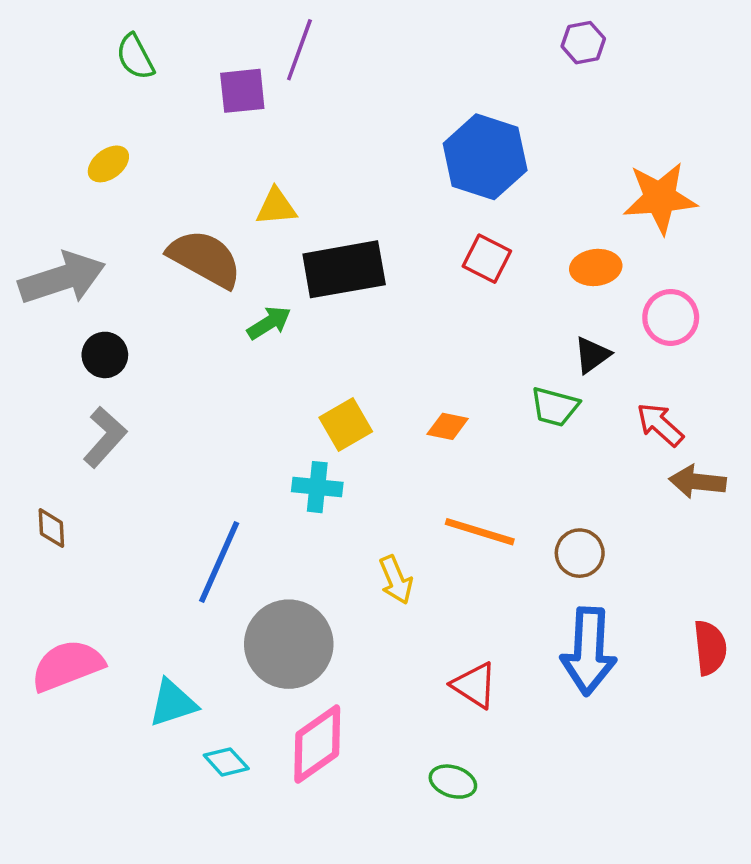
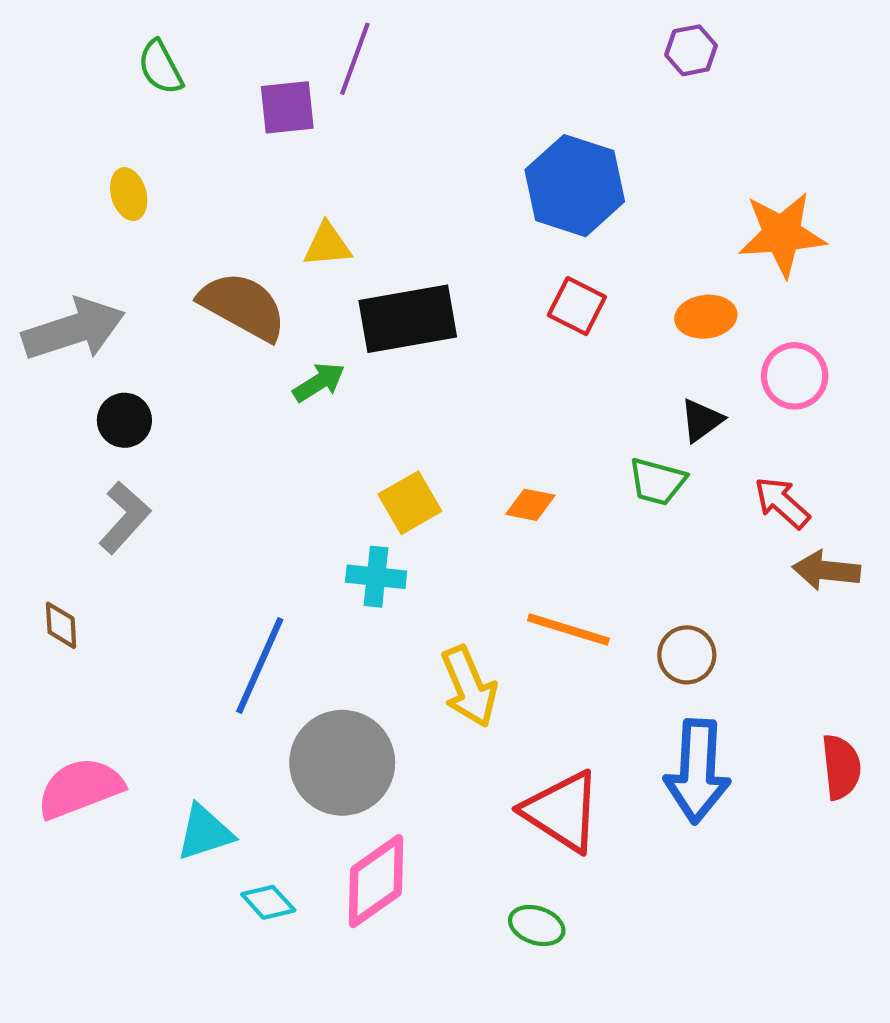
yellow ellipse: (108, 164) -> (129, 194), turned -69
yellow arrow: (396, 580) -> (469, 687), size x1.4
red triangle: (474, 685) -> (562, 811), size x1.5

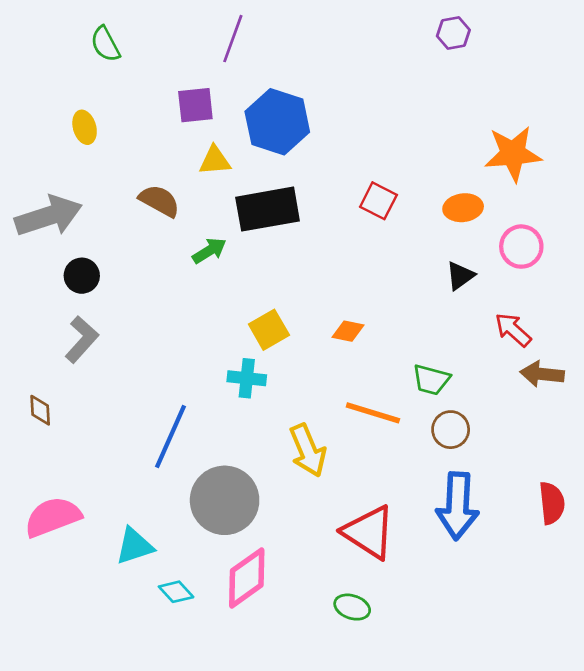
purple square: (287, 107) -> (195, 105), moved
blue hexagon: (575, 186) -> (277, 122), moved
brown semicircle: (243, 306) -> (159, 201), size x0.7
green trapezoid: (657, 482) -> (431, 380), moved

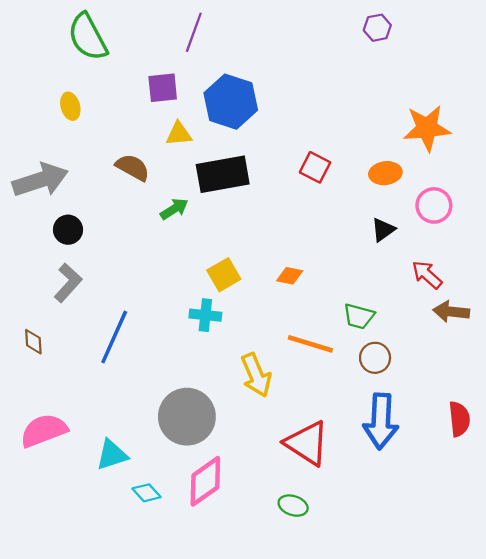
green semicircle: (105, 44) -> (88, 37), size x1.6
blue line: (171, 436) -> (114, 337), moved

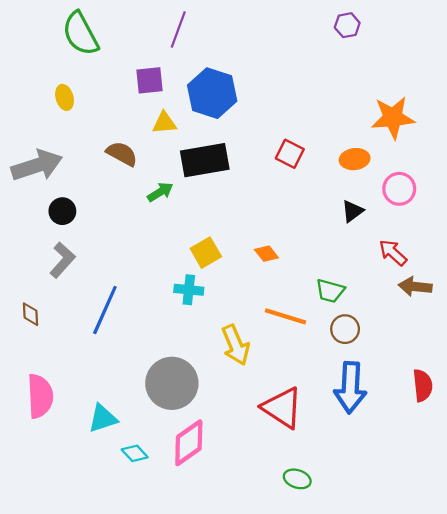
orange diamond: (290, 276) -> (266, 254), turned 40
pink semicircle: (44, 431) -> (40, 396), turned 108
green ellipse: (293, 506) -> (297, 479), moved

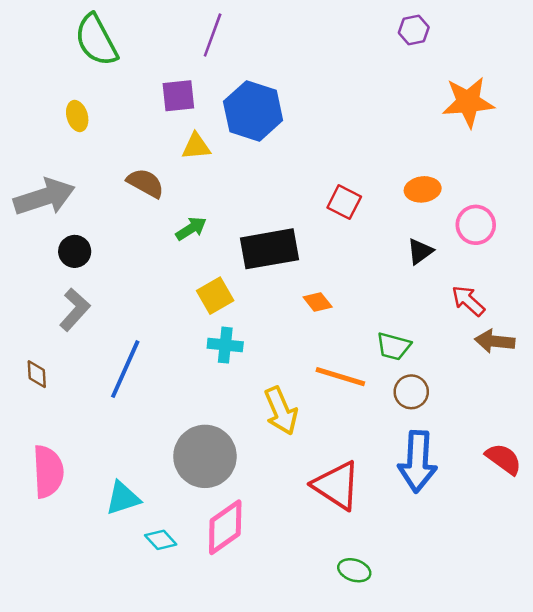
orange star: (393, 118) -> (468, 102), moved
red square: (290, 154) -> (344, 202), moved
black rectangle: (205, 160) -> (270, 249), moved
yellow square: (206, 253) -> (215, 296), moved
red semicircle: (423, 385) -> (504, 459), turned -48

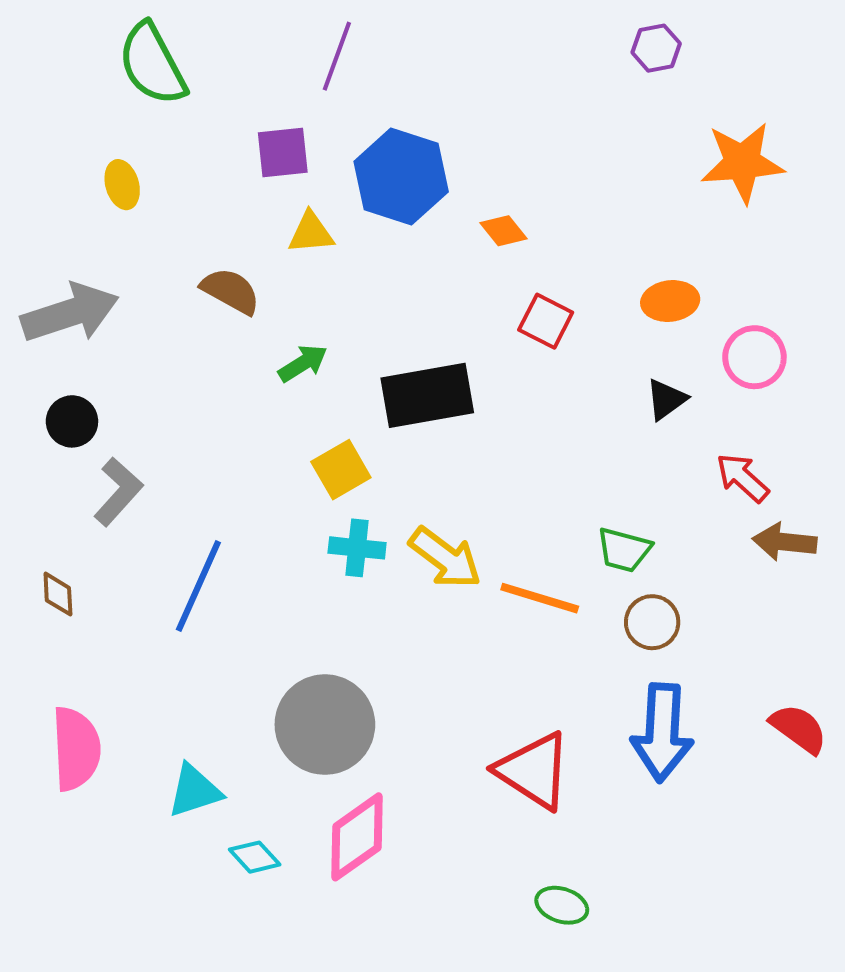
black circle: (75, 251) -> (72, 421), moved
orange diamond: (318, 302) -> (504, 231), moved
yellow arrow: (281, 411) -> (445, 558), moved, turned -30

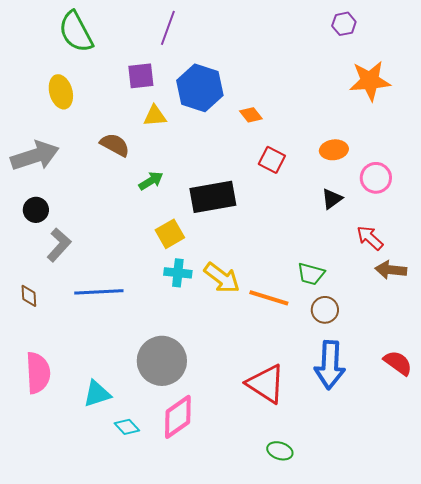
purple hexagon: (656, 48) -> (344, 24), moved
yellow ellipse: (122, 185) -> (61, 92), size x1.4
blue line: (198, 586) -> (99, 292), turned 63

